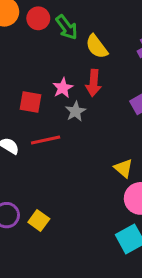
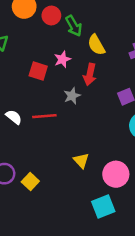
pink star: (63, 88) -> (62, 59), moved
red square: (31, 102) -> (38, 71), moved
yellow triangle: (123, 168) -> (81, 160), moved

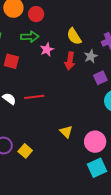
green arrow: (74, 26) -> (30, 37), moved, turned -60
red square: (38, 71) -> (11, 61), moved
gray star: (72, 96) -> (91, 56), moved
cyan square: (103, 206) -> (97, 168), moved

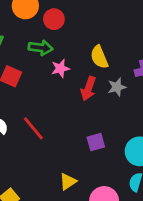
purple square: (100, 78) -> (96, 142), moved
red line: (34, 97) -> (33, 128), turned 48
yellow triangle: (66, 132) -> (68, 181), turned 32

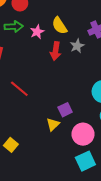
pink star: (60, 68) -> (37, 32), moved
purple square: (96, 142) -> (65, 110), moved

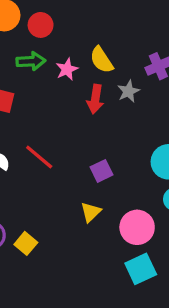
purple square: (65, 110) -> (102, 171), moved

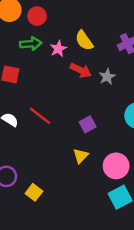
gray star: (128, 91) -> (107, 77), moved
red arrow: (95, 99) -> (81, 70), turned -70
yellow square: (26, 243) -> (34, 192), moved

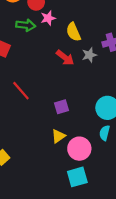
pink star: (58, 49) -> (48, 18), moved
gray star: (107, 77) -> (89, 55), moved
yellow triangle: (81, 156) -> (58, 136), moved

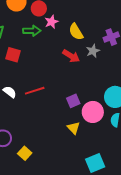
red line: (21, 91) -> (35, 91), turned -60
yellow triangle: (58, 136) -> (73, 128), turned -32
pink circle: (79, 149) -> (93, 112), moved

